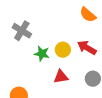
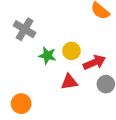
red arrow: (87, 48) -> (94, 62), moved, turned 126

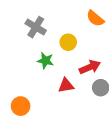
gray cross: (25, 29) -> (36, 27), moved
yellow circle: (71, 51) -> (68, 42), moved

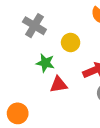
red triangle: (66, 85) -> (59, 85), moved

